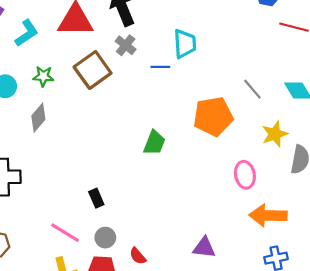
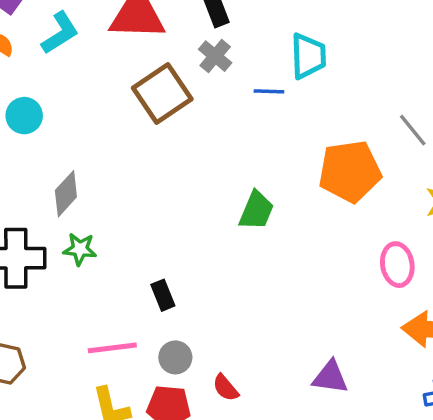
green star: (43, 76) -> (80, 249), moved
gray diamond: (38, 118) -> (66, 194), moved
pink line: (65, 233) -> (112, 348), turned -40

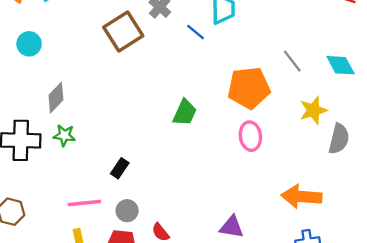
blue line: (269, 91) -> (196, 32), turned 36
pink ellipse: (397, 265) -> (250, 136), moved
black rectangle: (163, 295) -> (120, 168), turned 54

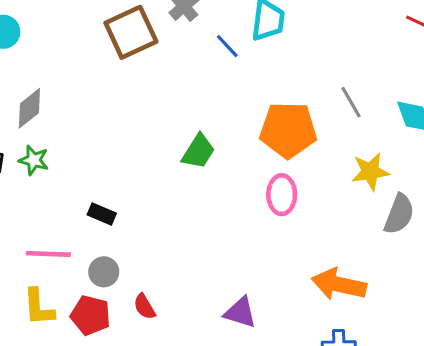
black rectangle: (120, 168) -> (102, 214), turned 72

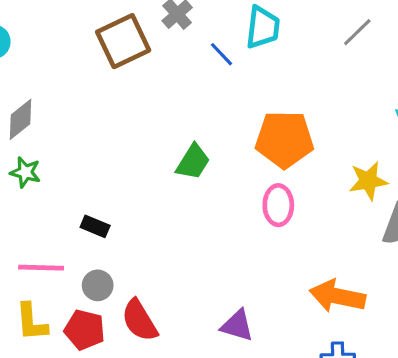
gray line: (351, 102) -> (357, 32), moved, turned 76
red semicircle: (145, 307) -> (140, 320), size x1.6

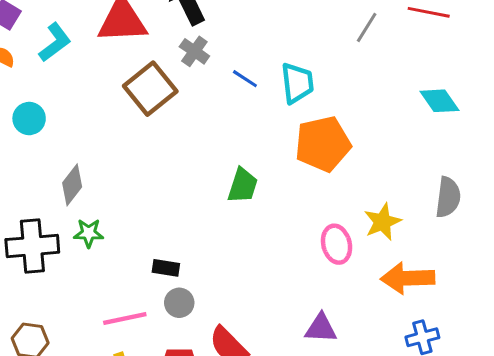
cyan trapezoid: (263, 27) -> (297, 83), moved
yellow star: (368, 181) -> (383, 222), moved
pink ellipse: (278, 205) -> (337, 244), moved
gray circle: (98, 285) -> (179, 303), moved

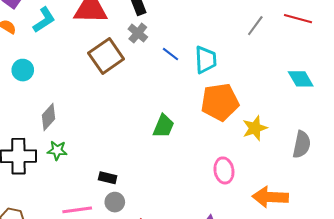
yellow star: (383, 222) -> (255, 128), moved

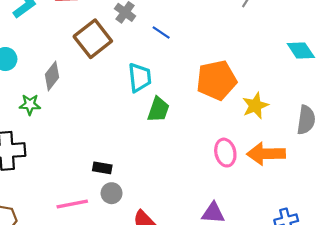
cyan trapezoid: (206, 60) -> (140, 77), moved
gray diamond: (48, 117) -> (52, 76), moved
green star: (57, 150) -> (30, 105), moved
orange arrow: (270, 197) -> (266, 154), moved

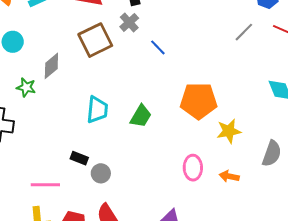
cyan trapezoid: (140, 77) -> (97, 110), moved
orange arrow: (266, 154) -> (229, 176), size x0.6
gray circle: (112, 193) -> (101, 173), moved

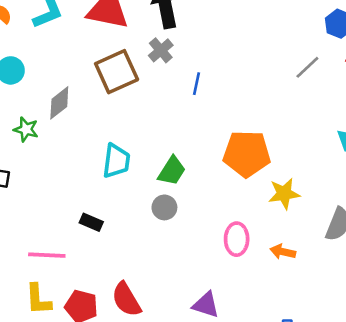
blue line: (158, 47) -> (196, 84), turned 54
gray circle: (101, 173) -> (164, 207), moved

